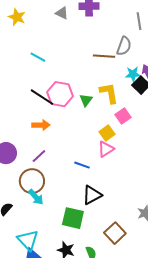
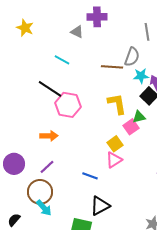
gray triangle: (62, 13) -> (77, 32), moved
cyan line: (38, 57) -> (62, 60), moved
cyan star: (133, 74) -> (141, 76), moved
black line: (42, 97) -> (50, 89), moved
green triangle: (86, 100) -> (139, 117), moved, turned 40

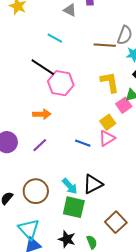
blue line: (90, 176) -> (83, 143), moved
brown circle: (40, 192) -> (36, 191), moved
cyan arrow: (44, 208) -> (70, 186), moved

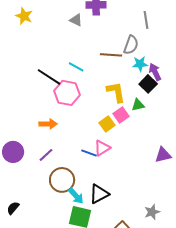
cyan line: (55, 38) -> (76, 67), moved
pink square: (124, 105) -> (121, 115), moved
yellow square: (108, 122) -> (107, 124), moved
pink triangle: (107, 138) -> (102, 148), moved
brown circle: (36, 191) -> (62, 180), moved

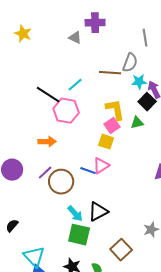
cyan line: (76, 67) -> (75, 85), turned -70
pink square: (121, 115) -> (112, 126), moved
yellow square: (107, 124) -> (106, 142), turned -35
brown circle: (62, 180) -> (61, 182), moved

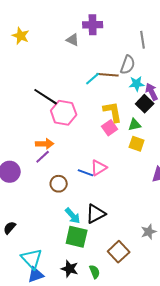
cyan line: (75, 85) -> (93, 79), moved
yellow square: (106, 142) -> (137, 144), moved
purple line: (45, 173) -> (43, 157), moved
brown circle: (61, 182) -> (59, 184), size x0.7

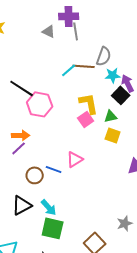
gray line: (143, 40) -> (76, 31), moved
blue line: (86, 173) -> (54, 169), moved
black triangle: (96, 214) -> (22, 205), moved

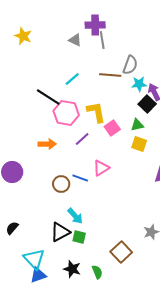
cyan line: (69, 70) -> (72, 79), moved
yellow L-shape: (89, 103) -> (96, 112), moved
purple line: (19, 148) -> (82, 139), moved
black triangle: (22, 205) -> (60, 232), moved
green square: (53, 228) -> (79, 237), size x0.6

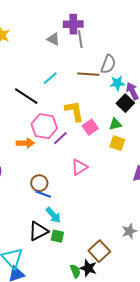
pink hexagon: (66, 113) -> (44, 126), moved
blue line: (80, 178) -> (43, 194), moved
black star: (72, 269) -> (88, 268), moved

